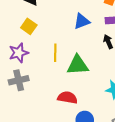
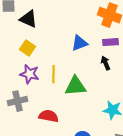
purple star: (19, 53) -> (30, 74), moved, turned 30
red semicircle: (67, 98) -> (48, 116), moved

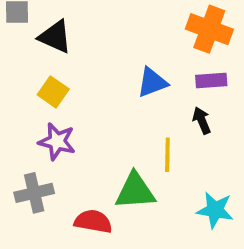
yellow line: (54, 74) -> (167, 155), moved
green triangle: (76, 86) -> (135, 191), moved

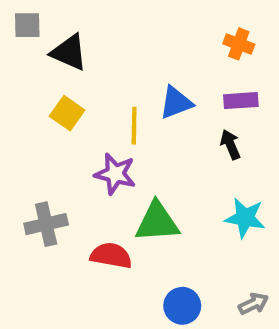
orange cross: (209, 29) -> (239, 44), size x0.6
purple star: (57, 141) -> (115, 174), moved
yellow line: (167, 155) -> (134, 126), moved
cyan star: (215, 210) -> (245, 218), moved

